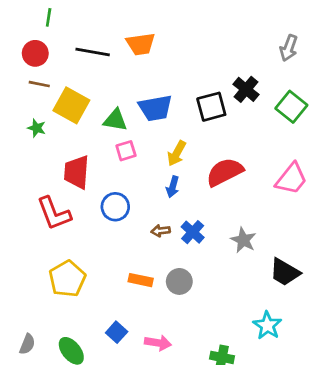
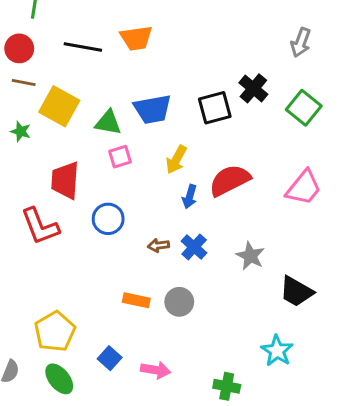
blue arrow: (173, 187) -> (190, 197), moved
yellow pentagon: (67, 279) -> (55, 331), moved

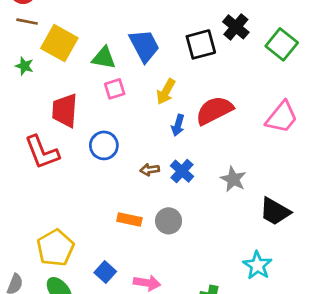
blue trapezoid: (153, 109) -> (144, 46), turned -108

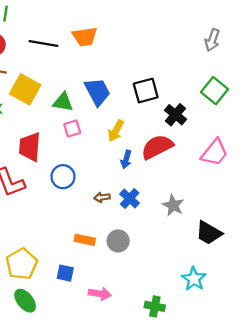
black cross: (236, 27) -> (175, 115), moved
blue square: (105, 272) -> (65, 273), moved, turned -30

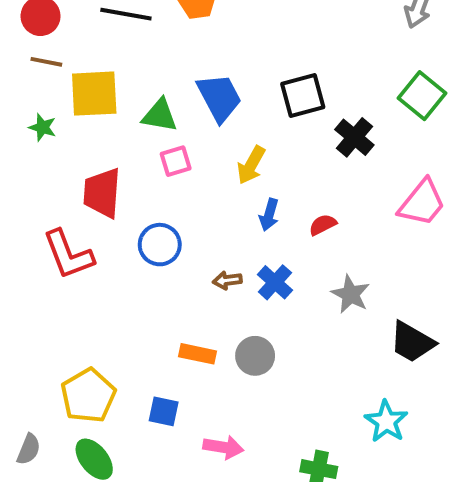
yellow square: (25, 89) -> (94, 94), turned -32
red semicircle: (157, 147) -> (323, 225), moved, size x0.5

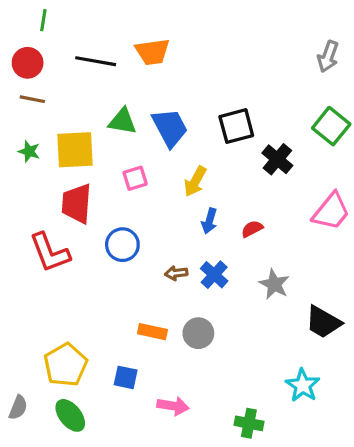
yellow square: (94, 94) -> (75, 150), moved
green triangle: (160, 115) -> (122, 121), moved

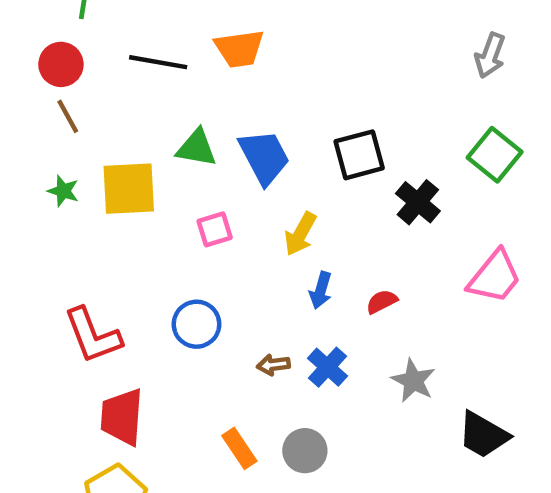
brown line: (32, 99) -> (68, 116), turned 50
red trapezoid: (77, 204) -> (122, 417), moved
orange rectangle: (152, 332) -> (239, 448), turned 44

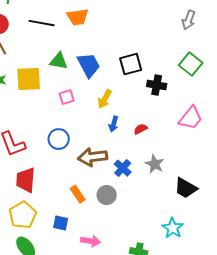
black cross: (418, 202) -> (157, 85), turned -30
brown arrow: (273, 365) -> (93, 157), size x2.0
blue cross: (327, 367) -> (123, 168), moved

